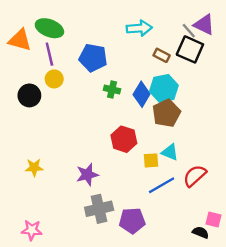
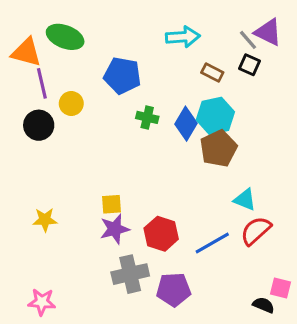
black square: (190, 49) -> (250, 65), size x0.6
purple line: (49, 54) -> (42, 83), moved
red hexagon: (124, 139) -> (161, 234), moved
cyan triangle: (170, 152) -> (245, 200), moved
yellow square: (151, 160) -> (112, 204), moved

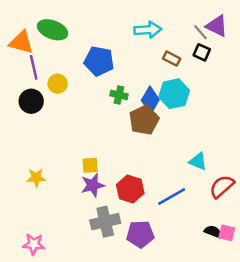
brown pentagon: (219, 148) -> (144, 120), moved
red semicircle: (256, 231) -> (222, 186), moved
black semicircle: (263, 305) -> (213, 232), moved

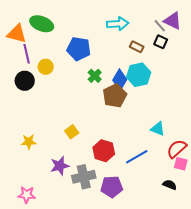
green cross: (119, 95) -> (95, 76), turned 32
yellow square: (90, 165) -> (72, 132), turned -32
purple star: (93, 185) -> (60, 166), moved
pink square: (227, 233) -> (181, 164), moved

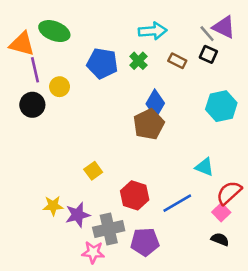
cyan hexagon: (139, 75) -> (221, 106), moved
green cross: (95, 76) -> (138, 61), moved
yellow star: (29, 142) -> (53, 206), moved
pink square: (181, 164) -> (221, 212), moved, turned 32
pink star: (27, 195) -> (93, 252), moved

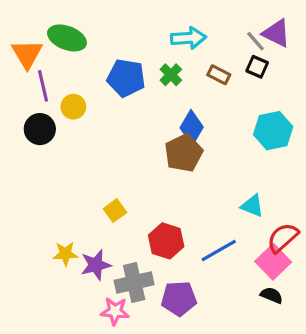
orange triangle: (22, 44) -> (27, 54), turned 44
pink square: (221, 212) -> (273, 262), size x1.5

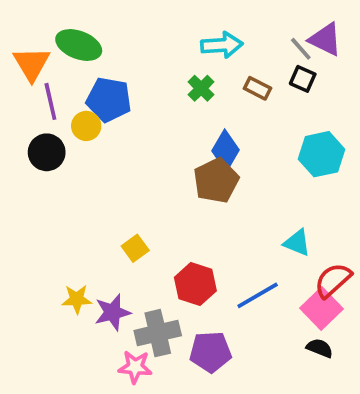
blue pentagon: (126, 78) -> (109, 100), moved

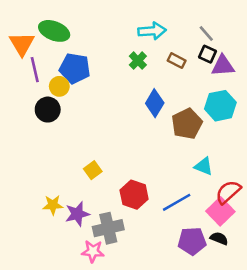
purple triangle: (325, 39) -> (223, 66), moved, turned -30
black circle: (47, 152) -> (48, 110), moved
brown pentagon: (216, 181) -> (187, 124), moved
purple pentagon: (210, 352) -> (192, 241), moved

